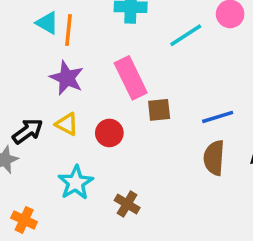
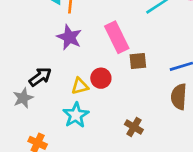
yellow triangle: (67, 124) -> (80, 86), moved, turned -42
brown cross: (127, 204) -> (134, 127), moved

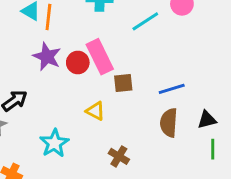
red circle: (101, 78) -> (78, 62), moved
yellow triangle: (80, 86) -> (95, 111), moved, turned 42

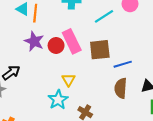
brown square: (123, 83) -> (100, 50), moved, size x1.5
yellow triangle: (95, 111) -> (69, 80), turned 32
cyan star: (54, 143) -> (58, 100), moved

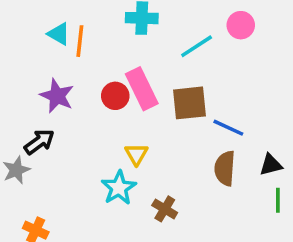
purple star: (34, 41) -> (57, 96), moved
blue line: (123, 64) -> (228, 128), turned 42

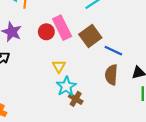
brown square: (189, 103) -> (90, 36), turned -30
cyan star: (119, 188) -> (66, 86), moved

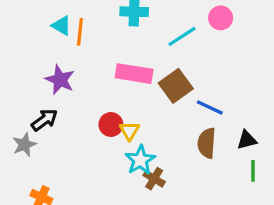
pink rectangle: (62, 28) -> (134, 74), turned -55
red circle: (46, 32) -> (111, 125), moved

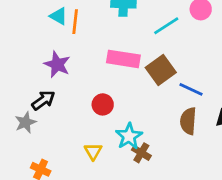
yellow triangle: (129, 131) -> (93, 151), moved

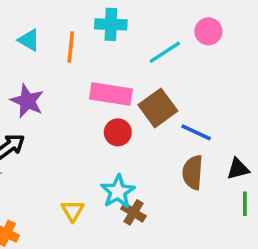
orange line: (75, 22) -> (71, 47), moved
red circle: (103, 104) -> (118, 132), moved

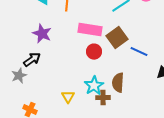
brown semicircle: (193, 172) -> (118, 83), moved
brown cross: (133, 212) -> (103, 98), turned -32

